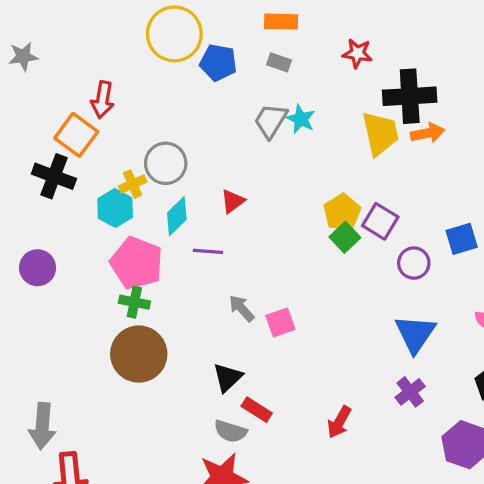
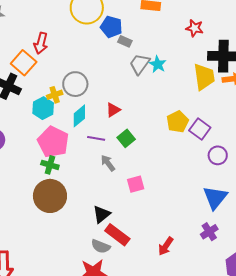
gray rectangle: (279, 62) -> (125, 41), moved
green square: (345, 237) -> (126, 138), moved
gray arrow: (242, 308) -> (108, 163), moved
red rectangle: (257, 410) -> (117, 235), size x1.4

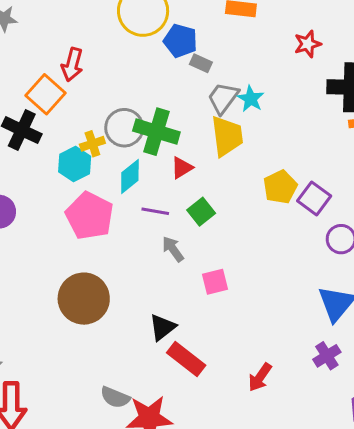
red star: (194, 28) -> (308, 44), turned -30
yellow trapezoid: (204, 77) -> (227, 136), moved
green cross: (50, 165) -> (156, 132), moved, size x1.6
gray semicircle: (101, 246) -> (115, 397), moved

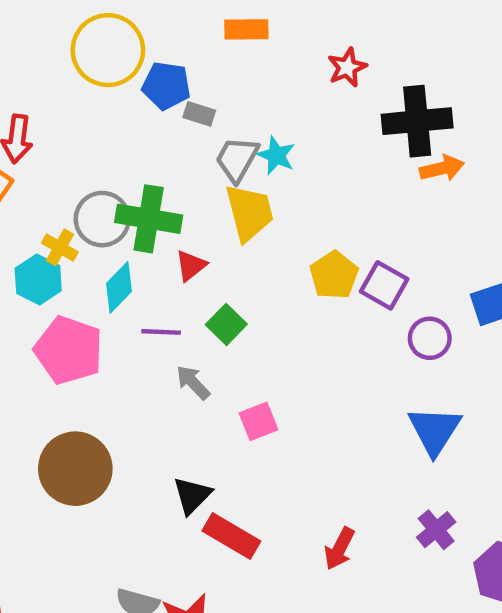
yellow cross: (92, 144) -> (60, 247), turned -35
purple cross: (327, 356) -> (436, 530), moved

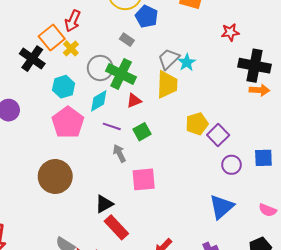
gray rectangle: (199, 114) -> (127, 40), moved
yellow cross: (60, 247) -> (71, 48), moved
pink square: (258, 421) -> (144, 179), size x1.4

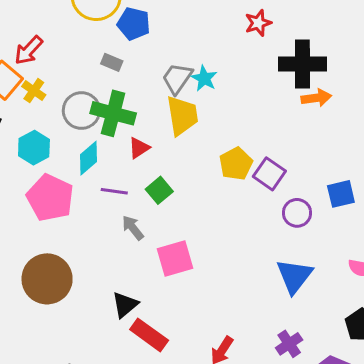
red arrow: (73, 21) -> (29, 50), turned 30

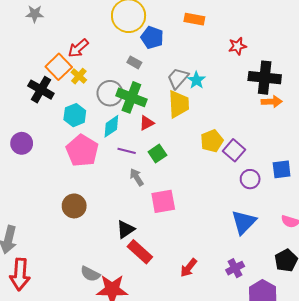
brown circle: (47, 279) -> (74, 206), size x0.7

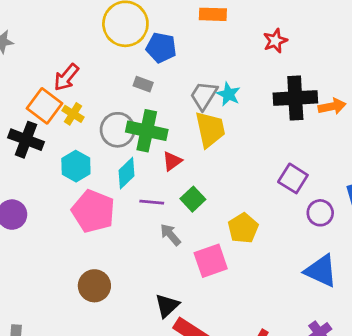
black cross: (265, 78) -> (295, 98), moved
yellow pentagon: (212, 141) -> (243, 228), moved
blue triangle: (244, 222) -> (321, 271), turned -40

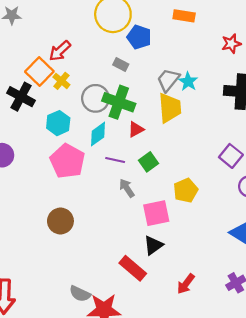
black triangle: (167, 306) -> (153, 245), moved

